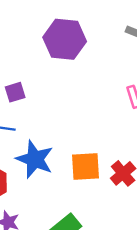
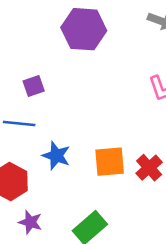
blue star: (35, 159) -> (56, 156), size x0.7

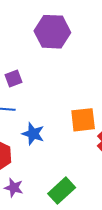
orange square: (110, 162) -> (83, 120), moved

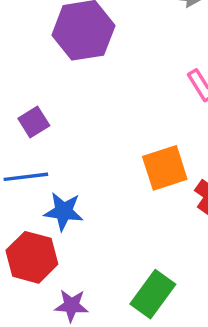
blue star: (33, 134) -> (64, 211), moved

